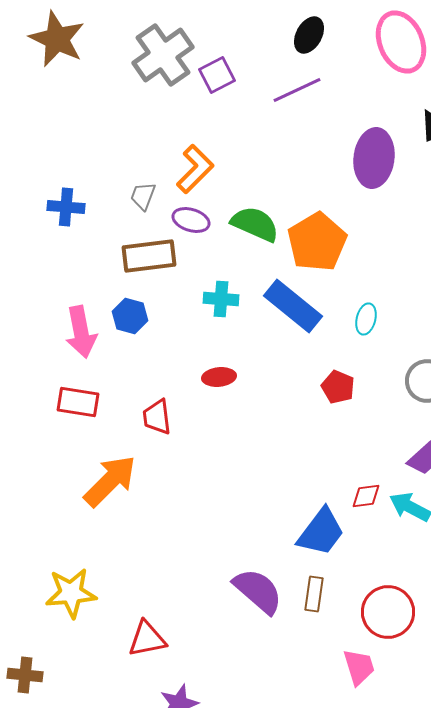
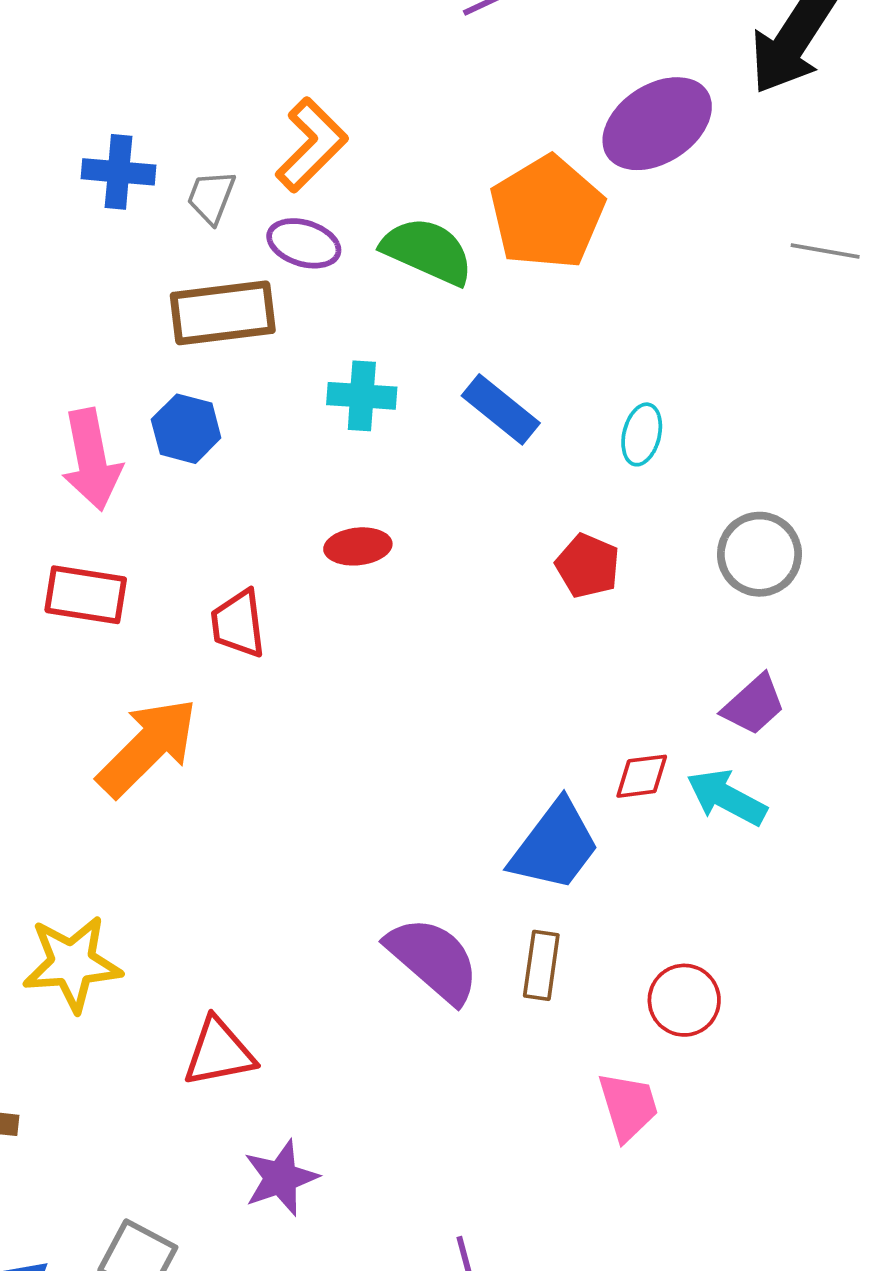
purple ellipse: (374, 158) -> (657, 124), turned 50
blue cross: (66, 207) -> (118, 172), moved
orange pentagon: (317, 242) -> (547, 212), moved
blue rectangle: (293, 306) -> (501, 409), size x0.7
red circle: (388, 612) -> (684, 1000), size x0.7

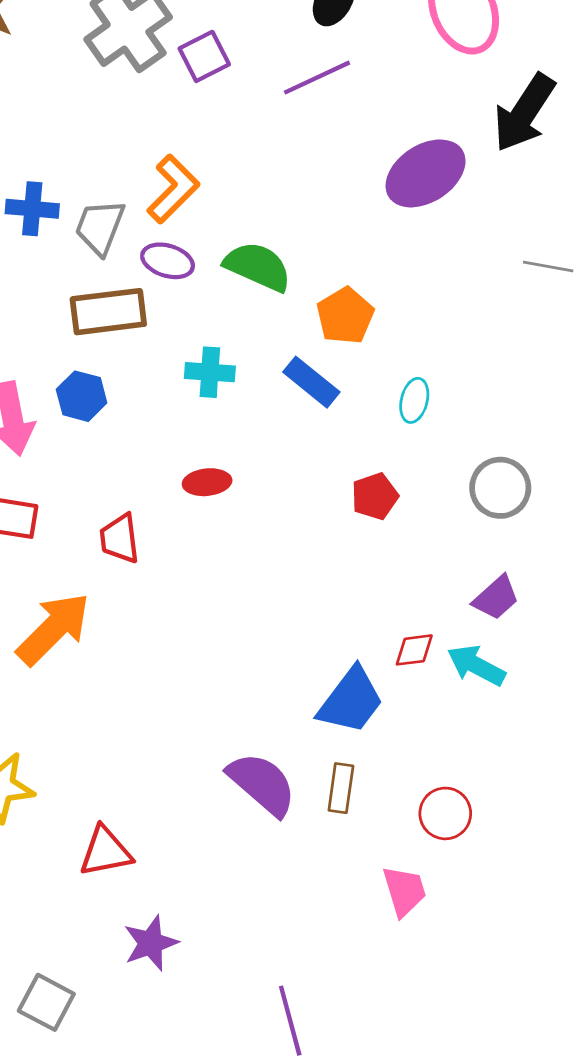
gray trapezoid: (211, 197) -> (100, 227), size x1.4
orange pentagon: (547, 212) -> (345, 316), moved, size x0.7
red pentagon: (588, 566) -> (375, 496), turned 30

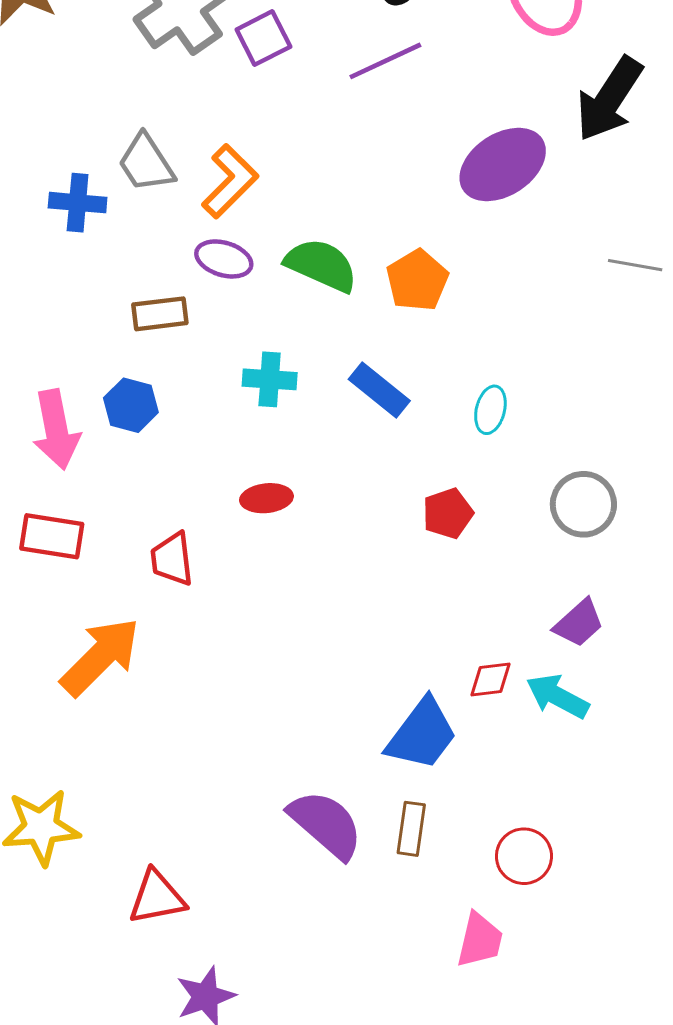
gray trapezoid: (100, 227) -> (146, 163), moved, turned -54
brown rectangle: (108, 312) -> (160, 314), size x0.7
orange pentagon: (345, 316) -> (417, 280), moved
pink trapezoid: (404, 891) -> (480, 940), turned 30

